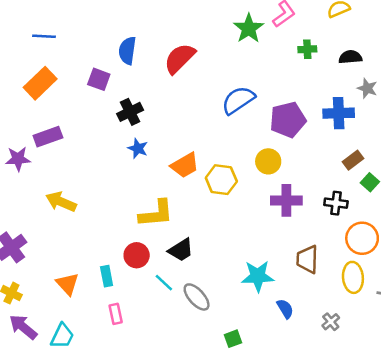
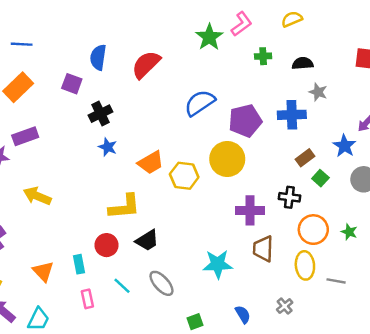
yellow circle: (268, 161) -> (227, 159), size x1.5
purple cross: (286, 200) -> (250, 210), moved
cyan line: (164, 283) -> (122, 286), moved
blue semicircle: (285, 309) -> (243, 314), moved

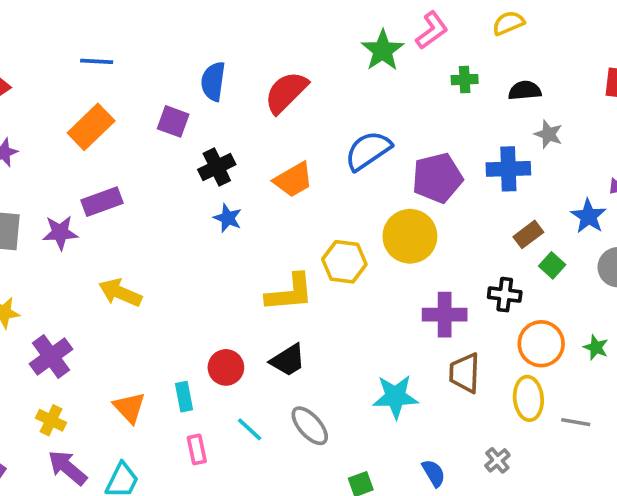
orange trapezoid: (151, 163) -> (293, 180), moved
yellow L-shape: (124, 207) -> (290, 293), moved

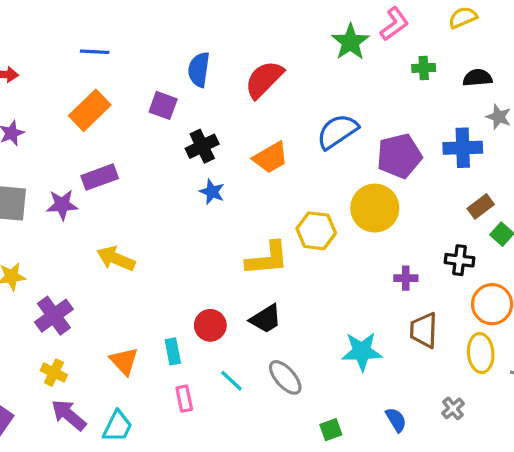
purple cross: (445, 315) -> (406, 278), size x0.6

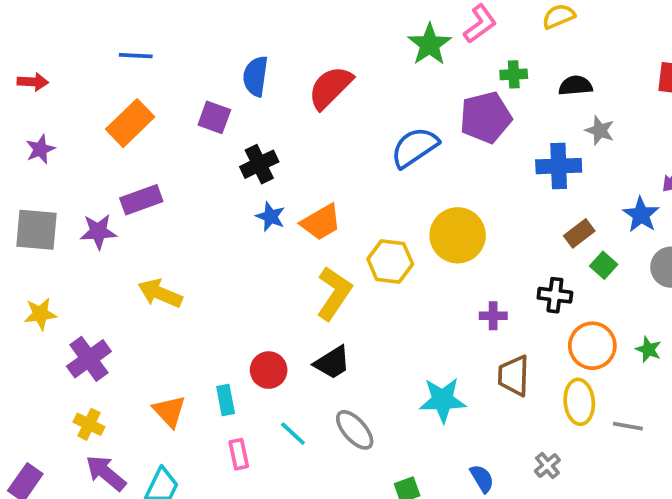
purple pentagon: (399, 156) -> (486, 117), moved
orange trapezoid: (271, 158) -> (321, 222), moved
yellow L-shape: (267, 259) -> (334, 293), turned -51

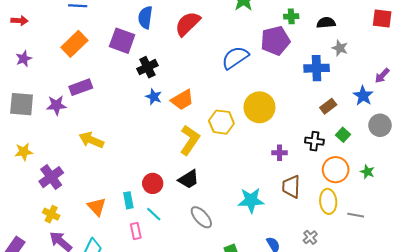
purple square: (214, 117) -> (122, 41), size x1.4
green square: (604, 265) -> (343, 135), moved
cyan line: (293, 434) -> (154, 214), moved

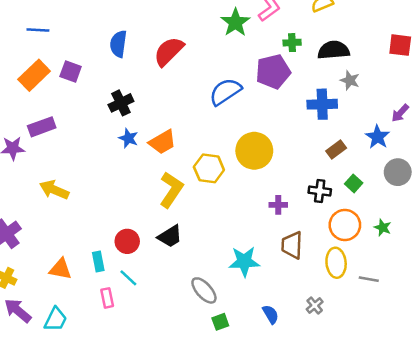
black semicircle: (326, 23) -> (334, 50), size x1.4
purple square: (122, 41) -> (71, 72), moved, size x0.7
orange triangle: (97, 207) -> (61, 269), turned -36
gray ellipse: (201, 217) -> (204, 290), moved

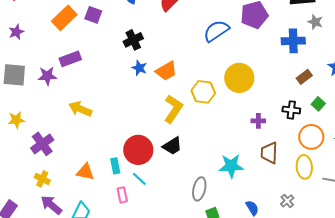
red circle: (127, 241) -> (138, 150), size x1.5
gray ellipse: (204, 290) -> (199, 189), turned 55

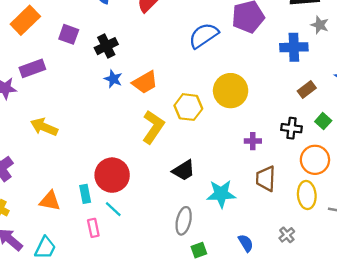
purple square: (93, 15) -> (69, 34), moved
black trapezoid: (172, 146) -> (184, 170), moved

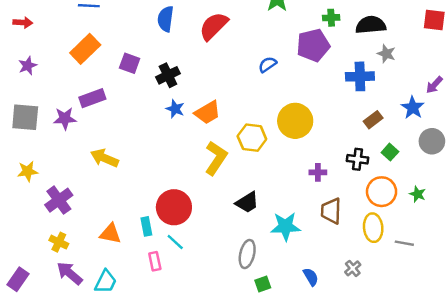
blue semicircle: (204, 35) -> (268, 64), size x0.6

